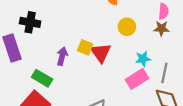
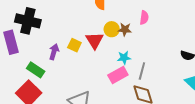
black cross: (30, 22) -> (28, 21), size x1.4
brown star: (162, 29) -> (125, 29), moved
red triangle: (101, 53) -> (94, 40), moved

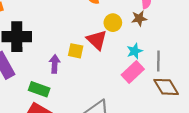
brown star: (125, 29) -> (139, 18), moved

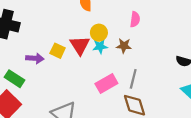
brown star: (139, 18) -> (124, 46), moved
cyan star: (135, 51) -> (100, 46), moved
purple arrow: (55, 64) -> (35, 58), turned 78

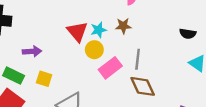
yellow circle: (99, 33) -> (94, 50), moved
yellow square: (58, 51) -> (44, 79), moved

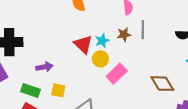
gray line: (138, 59) -> (143, 30), moved
brown diamond: (143, 86) -> (162, 84), moved

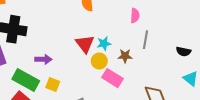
brown star: (124, 34) -> (125, 56), moved
pink rectangle: (117, 74) -> (113, 78), turned 66
green rectangle: (31, 91) -> (26, 80), size x1.4

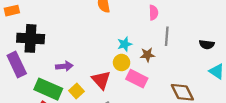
red triangle: (85, 44) -> (101, 80), moved
yellow square: (53, 84) -> (76, 91), turned 32

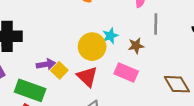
yellow circle: (122, 63) -> (92, 47), moved, size x1.5
yellow square: (76, 91) -> (59, 70), moved

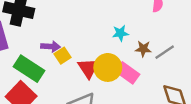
gray line: (156, 24) -> (165, 52), moved, turned 42
yellow circle: (92, 47) -> (108, 67), moved

